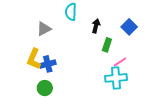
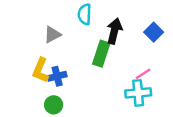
black arrow: (96, 26) -> (114, 31), size x1.5
green rectangle: (107, 45) -> (101, 54), moved, size x1.5

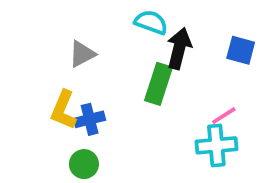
cyan semicircle: (85, 14) -> (151, 22), moved, turned 108
blue square: (154, 32) -> (241, 50), turned -30

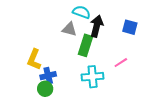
gray triangle: (82, 54) -> (69, 29), moved, turned 42
blue cross: (90, 119) -> (48, 76), moved
cyan cross: (216, 145) -> (93, 77), moved

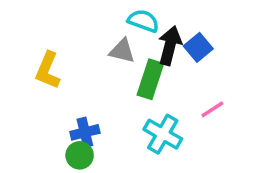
blue square: (130, 27) -> (198, 47), moved, turned 35
yellow L-shape: (34, 59) -> (48, 70), moved
cyan cross: (93, 77) -> (163, 134), turned 35

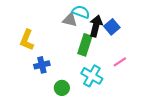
gray triangle: (122, 51) -> (70, 20), moved
blue cross: (85, 132) -> (42, 65), moved
green circle: (80, 155) -> (62, 88), moved

